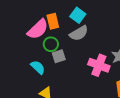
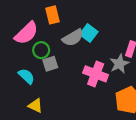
cyan square: (78, 15) -> (89, 33), moved
orange rectangle: (53, 21) -> (52, 15), moved

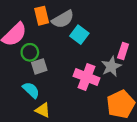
gray semicircle: (73, 38) -> (63, 19), moved
cyan semicircle: (26, 76) -> (31, 90), moved
yellow triangle: (35, 106) -> (43, 110), moved

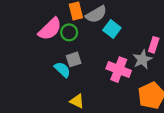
green circle: (30, 52) -> (69, 32), moved
cyan semicircle: (31, 90) -> (62, 70), moved

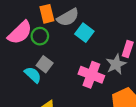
gray square: (74, 59) -> (45, 64), turned -35

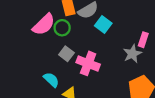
cyan semicircle: (33, 75) -> (51, 80), moved
pink cross: (91, 75) -> (88, 63), moved

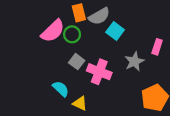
gray star: (132, 54) -> (134, 62), moved

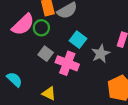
cyan square: (115, 31) -> (78, 40), moved
cyan semicircle: (61, 89) -> (14, 79), moved

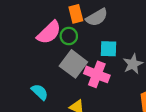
cyan square: (78, 40) -> (108, 49), turned -35
gray square: (46, 54) -> (73, 64), size x1.6

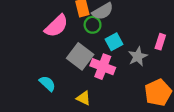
green circle: (69, 36) -> (93, 25), moved
cyan square: (108, 49) -> (114, 42), turned -30

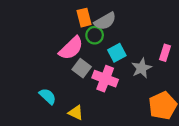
pink semicircle: (56, 26) -> (71, 48), moved
gray square: (80, 56) -> (82, 68), size x0.7
yellow triangle: (84, 98) -> (76, 113), moved

